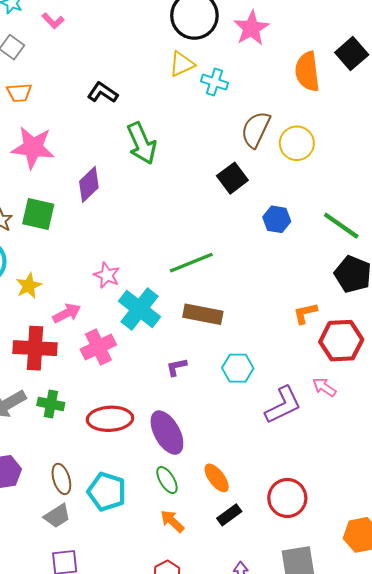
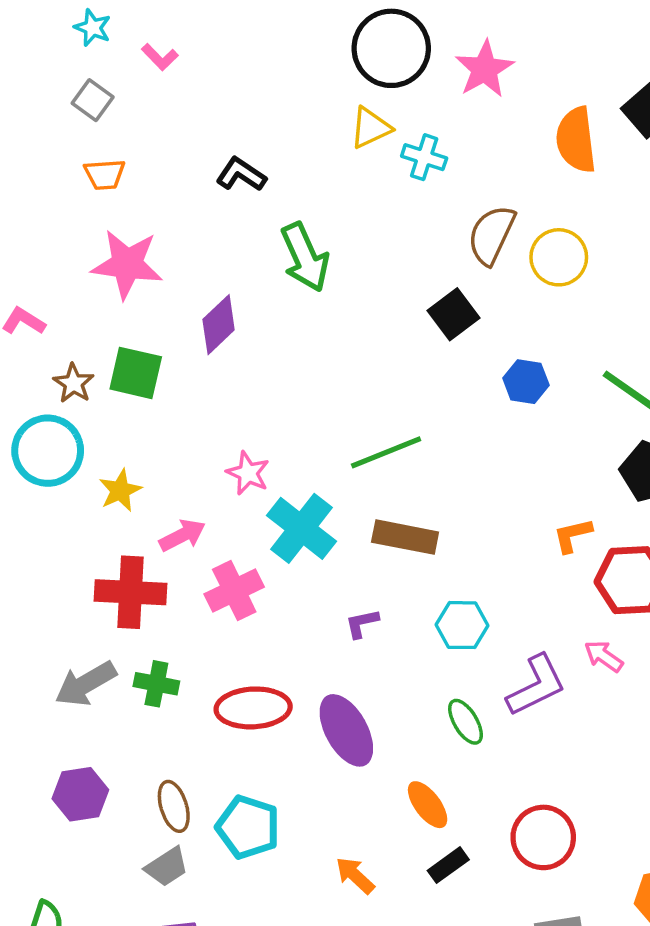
green ellipse: (167, 480) -> (466, 722), moved

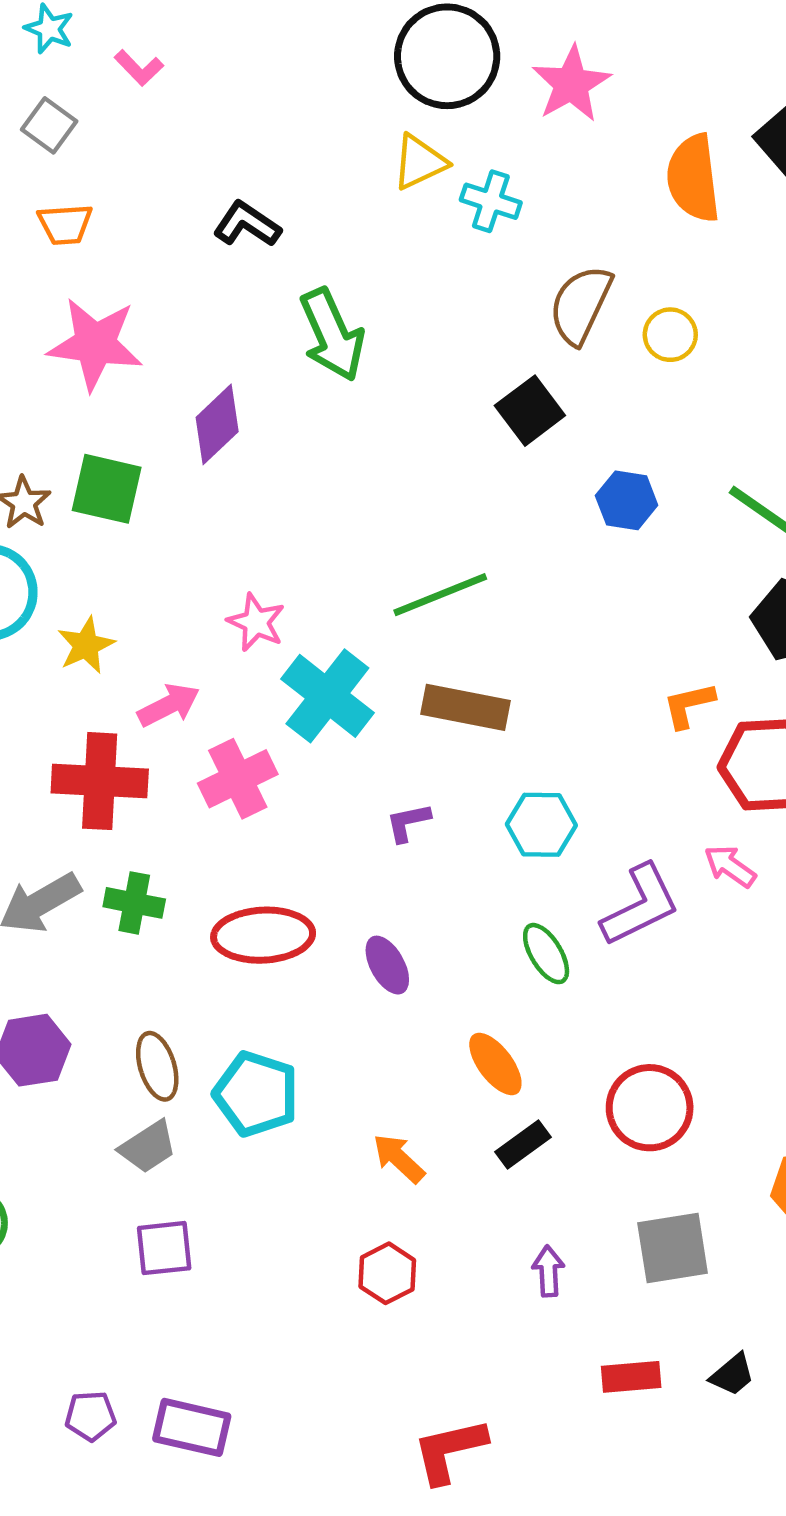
yellow circle: (559, 257) -> (670, 335), size x0.7
purple ellipse: (346, 730) -> (387, 965), size x0.6

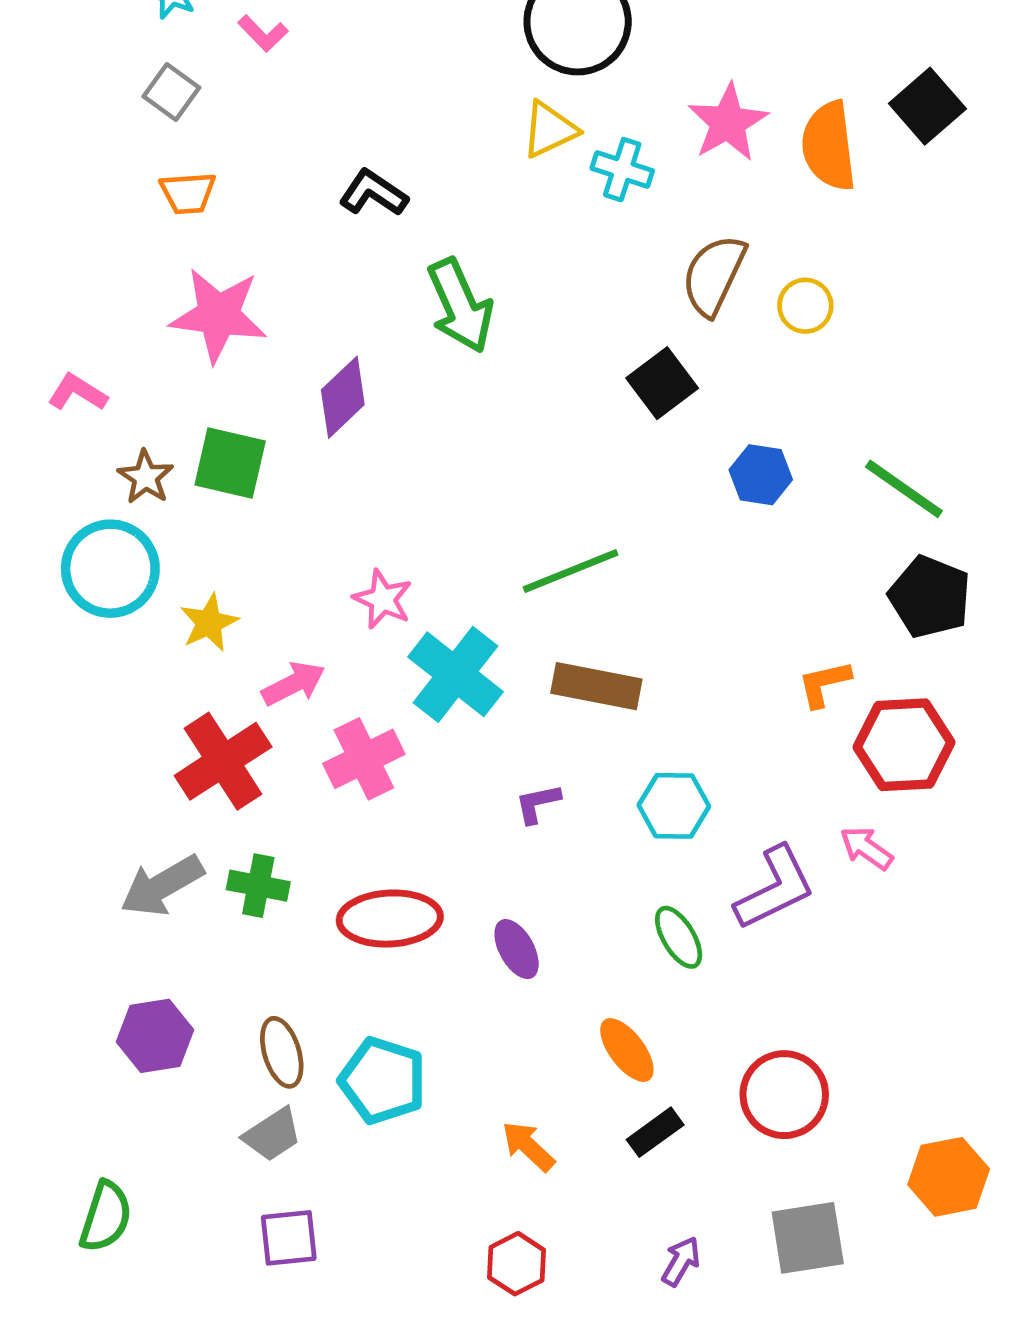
pink star: (571, 84) -> (728, 123), moved
red cross: (100, 781) -> (223, 761), turned -36
purple arrow: (548, 1271) -> (681, 1261), turned 33

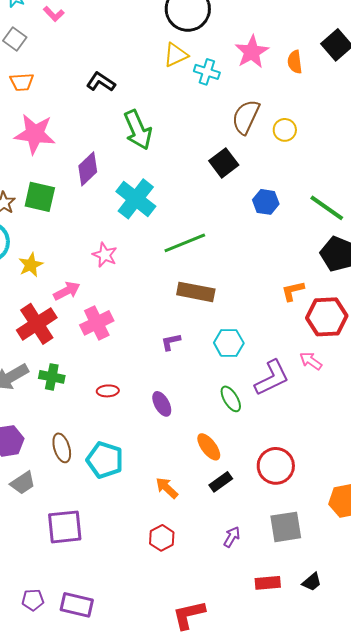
orange semicircle: (829, 146) -> (295, 62), size x0.6
cyan cross: (456, 674) -> (136, 199), moved
red ellipse: (390, 919) -> (108, 391), size x0.5
gray trapezoid: (272, 1135) -> (23, 483), moved
purple square: (289, 1238) -> (65, 527), size x1.4

